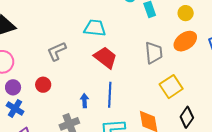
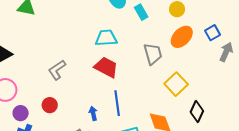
cyan trapezoid: (95, 28) -> (106, 38), moved

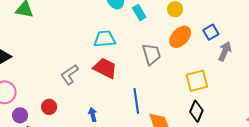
gray L-shape: (57, 70) -> (70, 75), moved
yellow square: (176, 84) -> (197, 81), moved, turned 30
blue line: (117, 103) -> (136, 101), moved

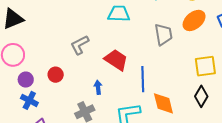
red trapezoid: (105, 68) -> (116, 60), moved

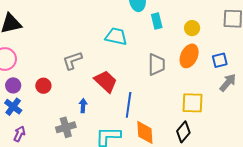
orange ellipse: (194, 20) -> (189, 56), turned -35

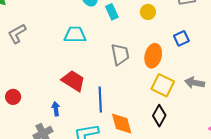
orange ellipse: (189, 56) -> (153, 56), moved
gray L-shape: (72, 61) -> (17, 34), moved
gray arrow: (228, 83) -> (195, 83), moved, turned -108
yellow square: (193, 103) -> (163, 85), turned 35

